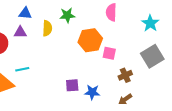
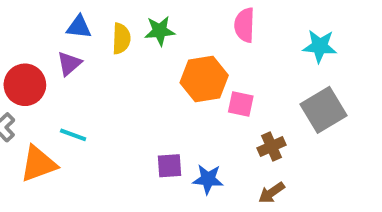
cyan star: (150, 23) -> (320, 46), turned -30
yellow semicircle: (47, 28) -> (121, 39), moved
purple triangle: (20, 32) -> (69, 64), turned -40
cyan line: (22, 69) -> (73, 135), turned 32

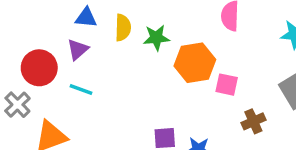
green star: (160, 31) -> (156, 38), moved
cyan line: (73, 135) -> (81, 90), moved

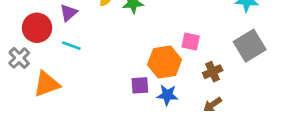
orange hexagon: (195, 63) -> (165, 62), moved

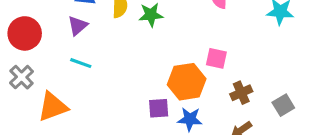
red circle: (37, 28) -> (25, 33), moved
gray square: (250, 46) -> (283, 105), moved, size x0.6

